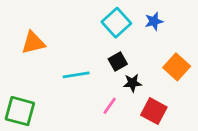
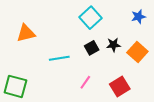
blue star: (154, 21) -> (138, 17), moved
black star: (132, 83) -> (113, 45), moved
red square: (154, 111) -> (120, 86), turned 30

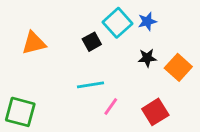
blue star: (138, 17) -> (147, 21), moved
black square: (92, 48) -> (92, 42), moved
cyan line: (59, 58) -> (90, 85), moved

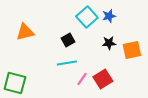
black square: (92, 42) -> (68, 40), moved
orange square: (178, 67) -> (132, 50), turned 36
red square: (155, 112) -> (103, 79), moved

